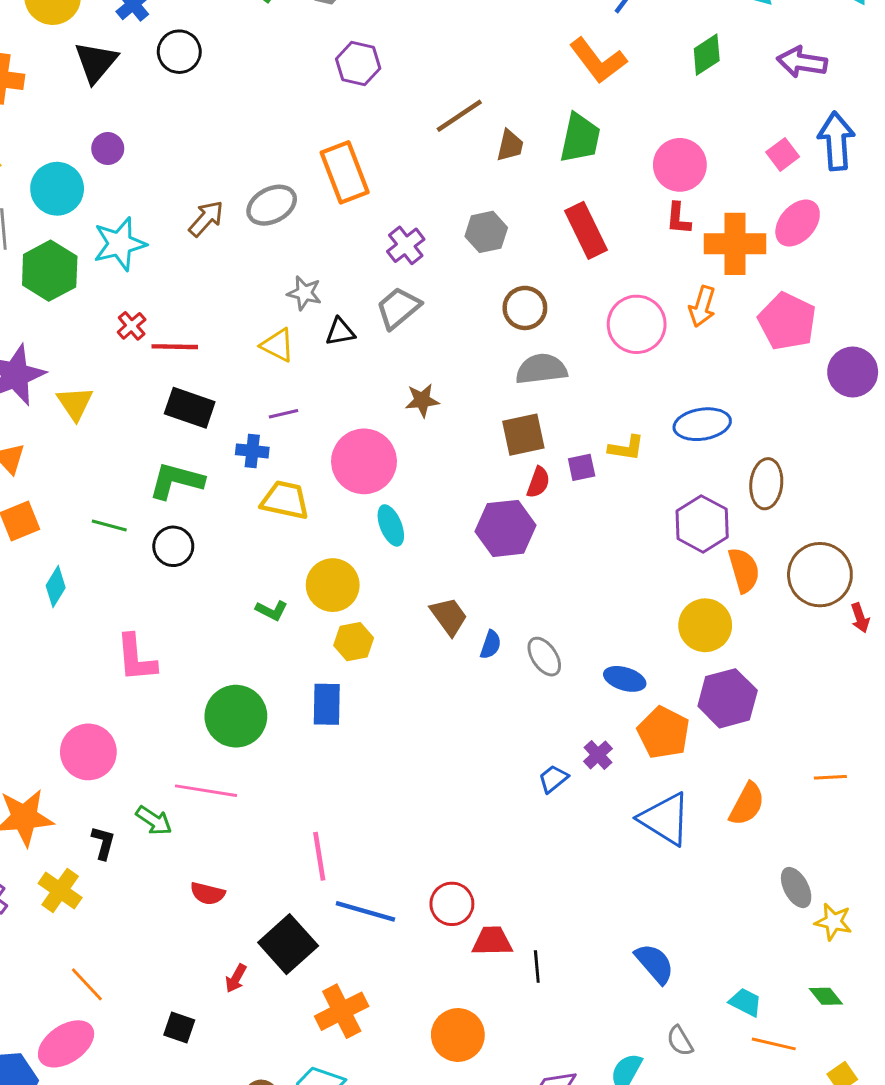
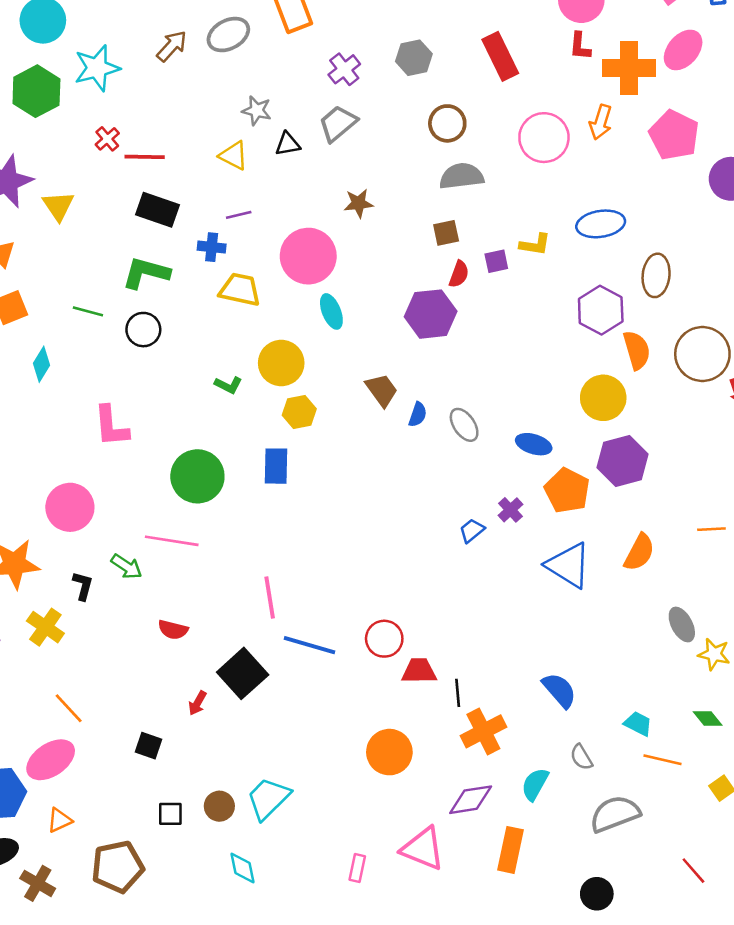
brown square: (523, 435) -> (446, 233), size x0.7
orange cross: (342, 1011) -> (483, 731), moved

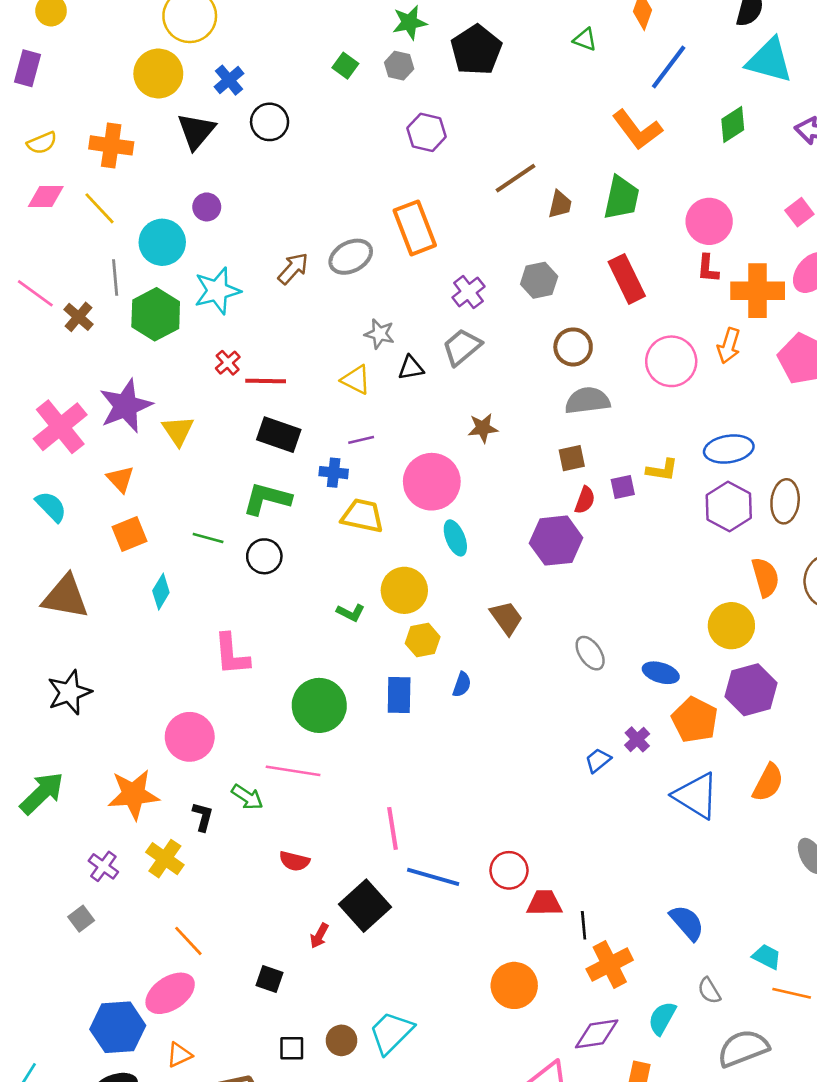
purple hexagon: (601, 310) -> (729, 507), moved
blue semicircle: (418, 415) -> (462, 685), moved

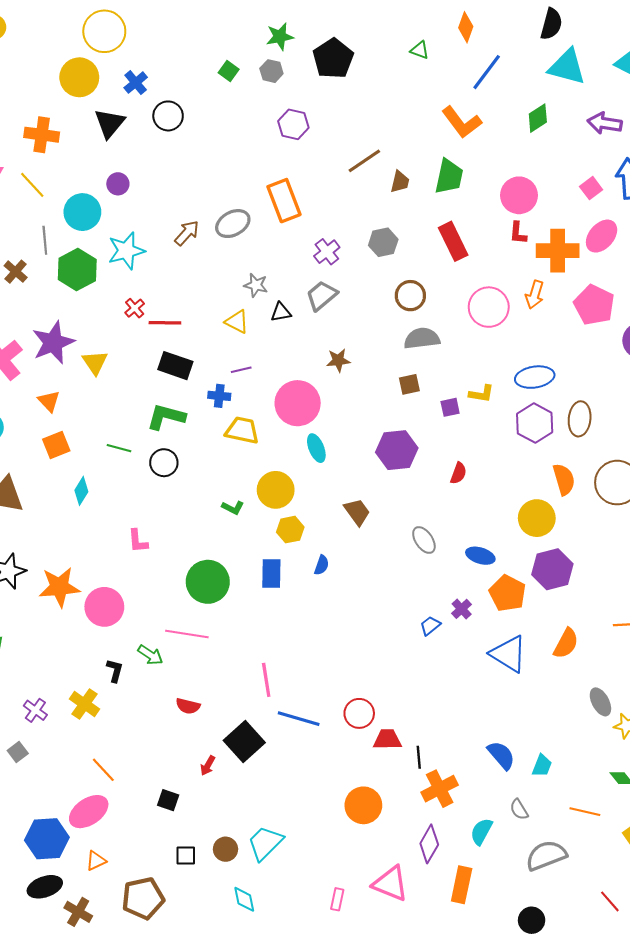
red semicircle: (585, 500) -> (458, 473), moved
pink L-shape: (232, 654) -> (138, 541), size x0.7
orange star: (133, 794) -> (59, 587), moved
cyan trapezoid: (767, 957) -> (542, 766), moved, turned 85
purple diamond: (597, 1034) -> (429, 844), turned -51

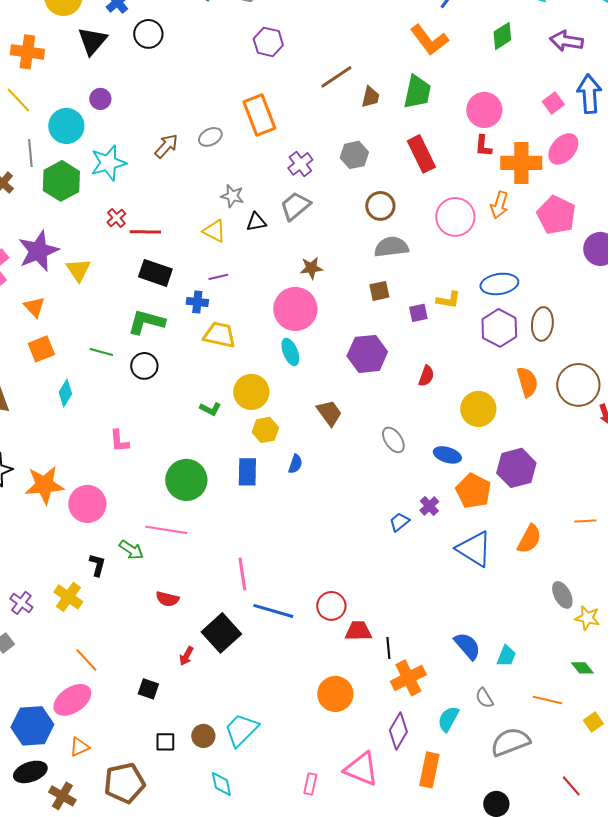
gray ellipse: (233, 224) -> (210, 137), size x0.7
pink circle: (298, 403) -> (295, 309), moved
yellow circle: (537, 518) -> (478, 409), moved

